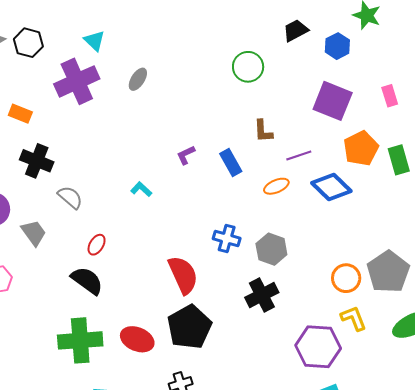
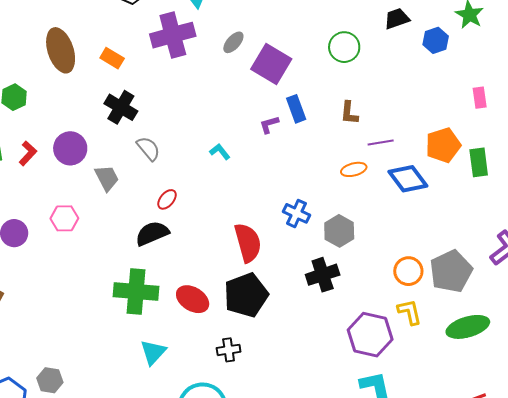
purple square: (333, 101) -> (271, 64), moved
blue rectangle: (231, 163) -> (296, 109), moved
black semicircle: (87, 281) -> (152, 233), turned -68

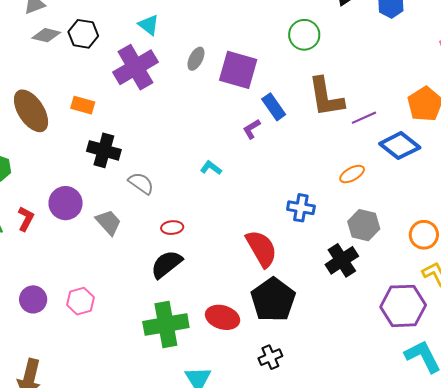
brown L-shape: (349, 113) -> (326, 97), size x1.8
orange ellipse: (354, 169) -> (352, 174), moved
red ellipse: (167, 199) -> (172, 228), turned 60
pink hexagon: (64, 218) -> (80, 301), moved
gray hexagon: (339, 231) -> (364, 225), moved

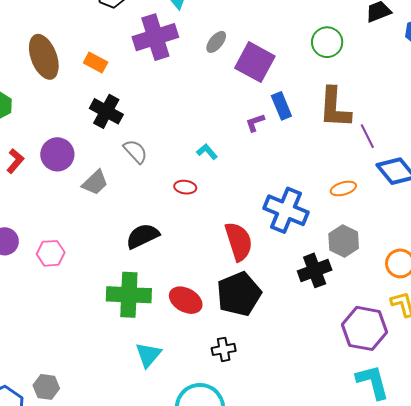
purple line: (364, 118) -> (367, 136), turned 75
blue cross: (301, 208) -> (286, 210), size x1.6
gray trapezoid: (108, 222) -> (95, 182), turned 76
red ellipse: (172, 228) -> (185, 187), moved

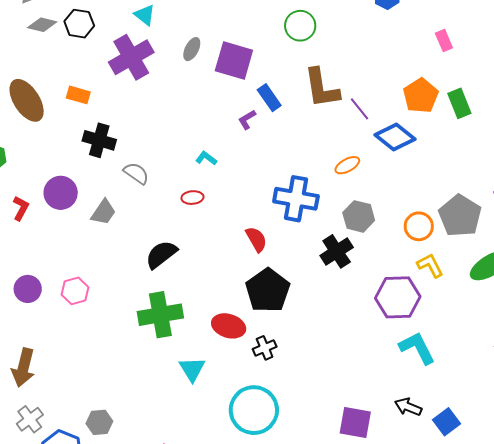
red semicircle: (239, 241) -> (256, 239), size x0.7
red ellipse: (186, 300) -> (229, 326), moved

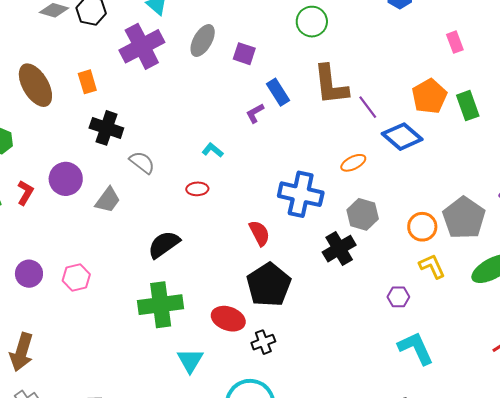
gray ellipse: (192, 49) -> (203, 41), size x1.4
purple square: (234, 61) -> (244, 54), size x0.6
orange rectangle: (78, 95) -> (87, 82), turned 55
purple hexagon: (398, 297) -> (398, 297), size x0.5

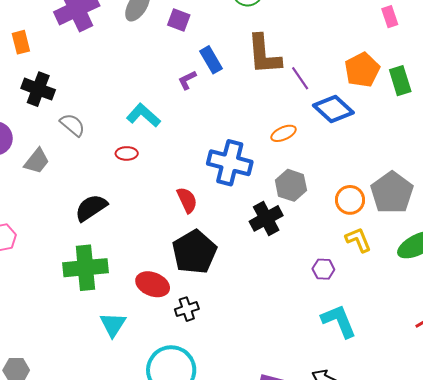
cyan L-shape: (213, 150) -> (143, 115), size x1.6

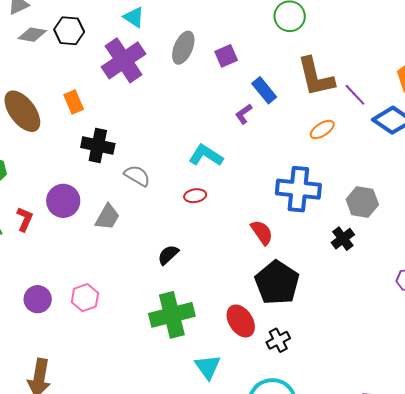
purple square: (179, 20) -> (226, 56), turned -35
orange ellipse: (284, 133) -> (322, 130), moved
black semicircle: (91, 208) -> (168, 255), size x0.7
black cross: (266, 218) -> (343, 239), size x0.7
red ellipse: (153, 284) -> (241, 321), turned 44

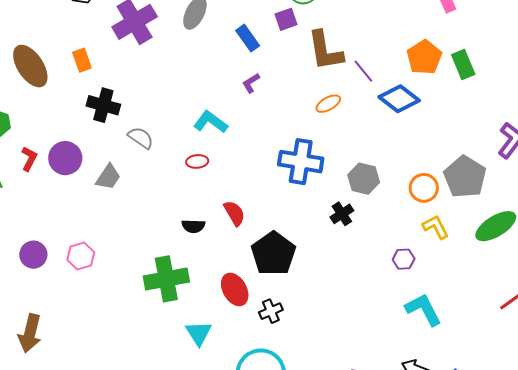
purple square: (226, 56) -> (286, 19), moved
blue rectangle: (264, 90) -> (248, 38), moved
red L-shape: (25, 219) -> (29, 159), moved
red semicircle: (262, 232) -> (234, 213), moved
black semicircle: (168, 255) -> (193, 226), moved, turned -140

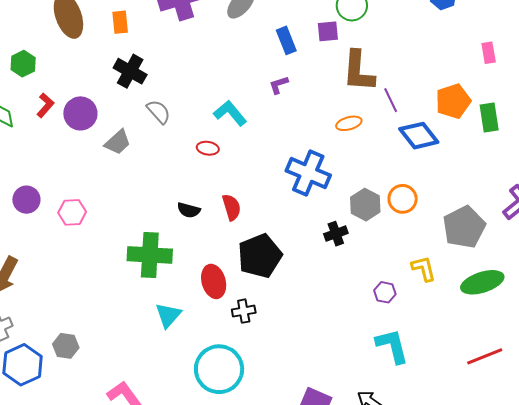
orange circle: (424, 188) -> (403, 199), moved

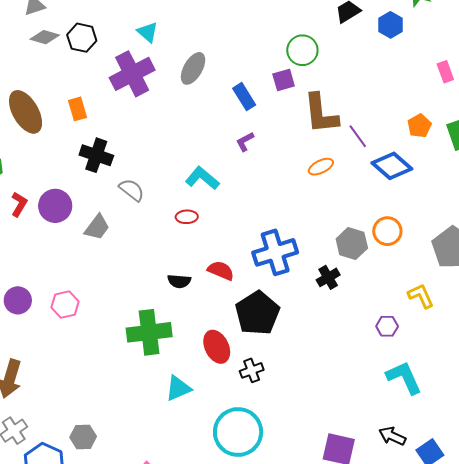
orange pentagon: (453, 101) -> (419, 126), size x0.7
blue cross: (308, 173) -> (275, 252), moved, turned -30
red semicircle: (232, 207) -> (221, 271), turned -40
cyan triangle: (168, 315) -> (178, 388), turned 36

